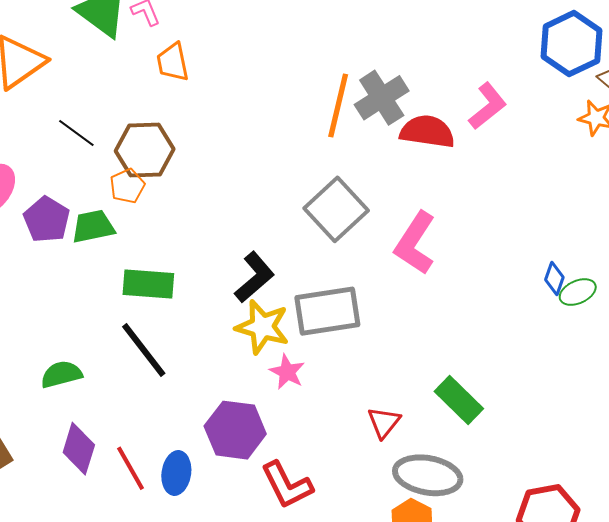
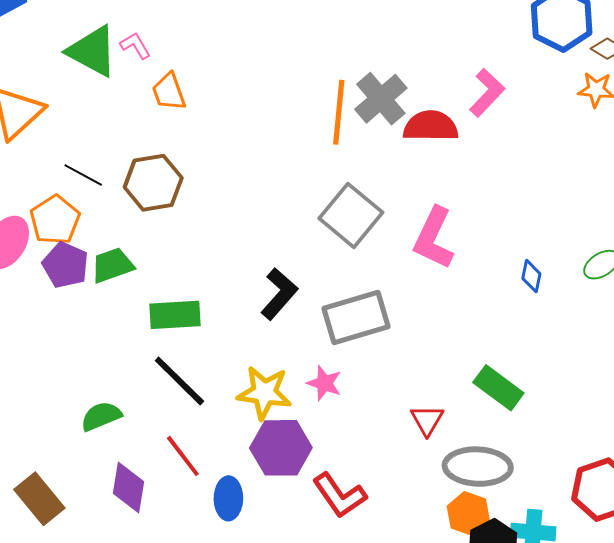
orange pentagon: (127, 186) -> (55, 220), moved, size x1.4
blue diamond: (554, 279) -> (531, 276), moved
yellow star: (262, 327) -> (264, 393), moved
red line: (131, 468) -> (183, 456), moved

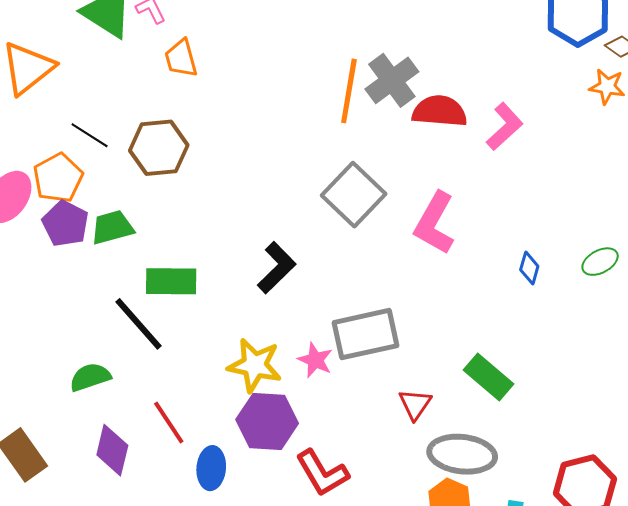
pink L-shape: (487, 93) -> (505, 127), moved
gray rectangle: (356, 317) -> (365, 334), moved
black line: (179, 381) -> (139, 324), moved

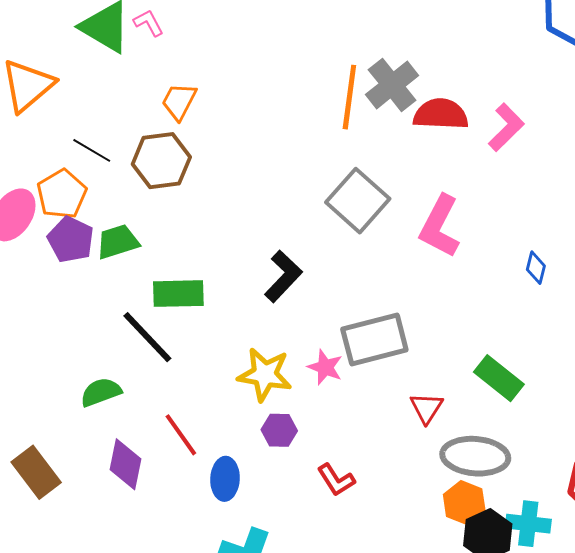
orange trapezoid: (181, 58) -> (179, 101), moved, turned 45
purple hexagon: (267, 421) -> (279, 430), size x0.6
red L-shape: (322, 473) -> (336, 480), size x0.7

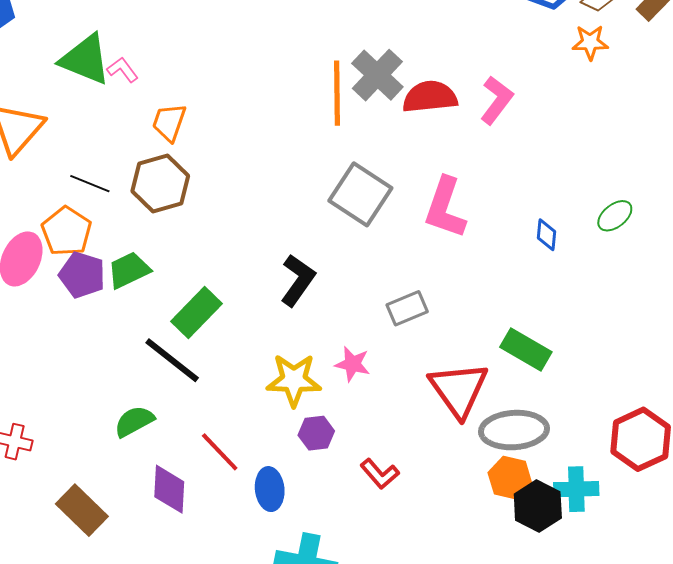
pink L-shape: (149, 23) -> (123, 70), moved
green rectangle: (178, 294) -> (196, 313), turned -36
gray rectangle: (374, 339) -> (407, 308), moved, size x0.6
red triangle: (426, 408) -> (459, 389), size x1.8

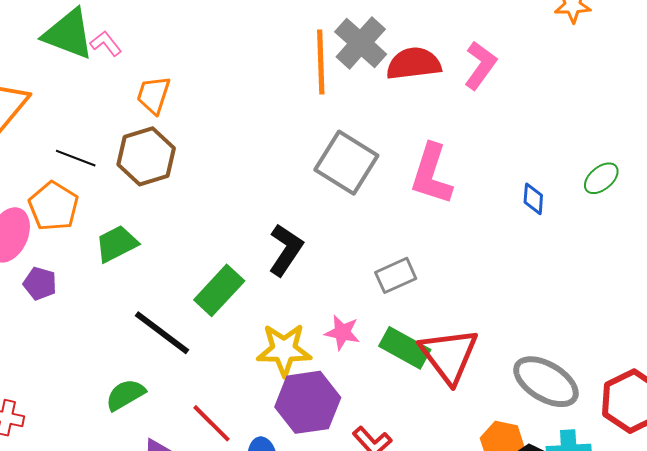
purple pentagon: (82, 275) -> (40, 283), moved, size x0.7
green rectangle: (196, 313) -> (219, 290), moved
green rectangle: (526, 349) -> (405, 348), moved
gray ellipse: (514, 430) -> (546, 382), moved, turned 36
purple hexagon: (316, 433) -> (308, 402), size x1.8

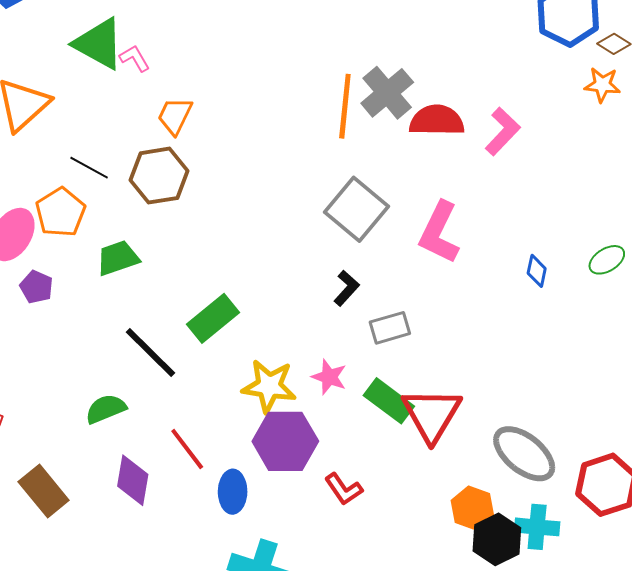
black L-shape: (286, 250) -> (346, 288), moved, size x0.7

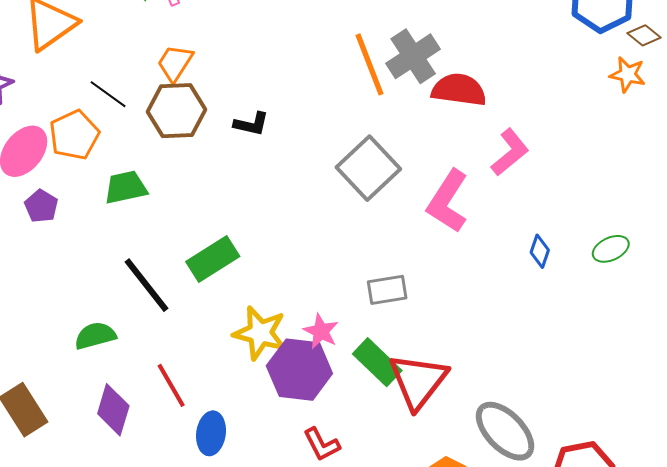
orange line: (345, 106) -> (370, 64), turned -34
orange trapezoid: (175, 116) -> (175, 63), moved
pink L-shape: (503, 131) -> (510, 152), moved
black L-shape: (346, 288) -> (251, 124), moved, turned 54
purple hexagon: (285, 441) -> (299, 370), moved

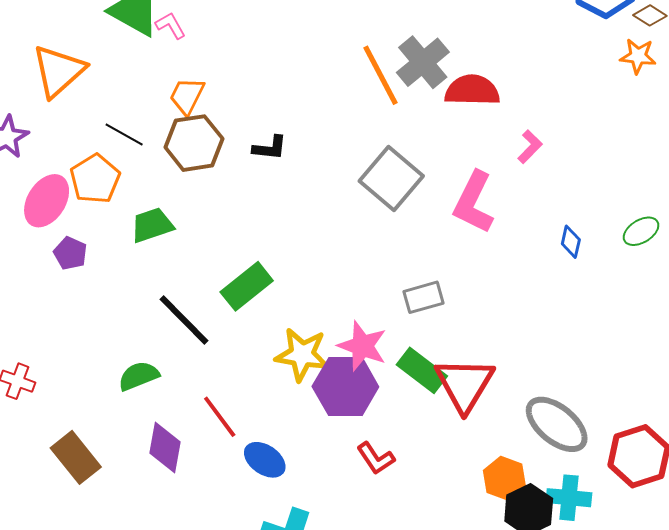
pink L-shape: (510, 152) -> (530, 147), size x0.7
pink star: (321, 331) -> (362, 346), size x1.4
blue ellipse: (211, 433) -> (265, 460), turned -57

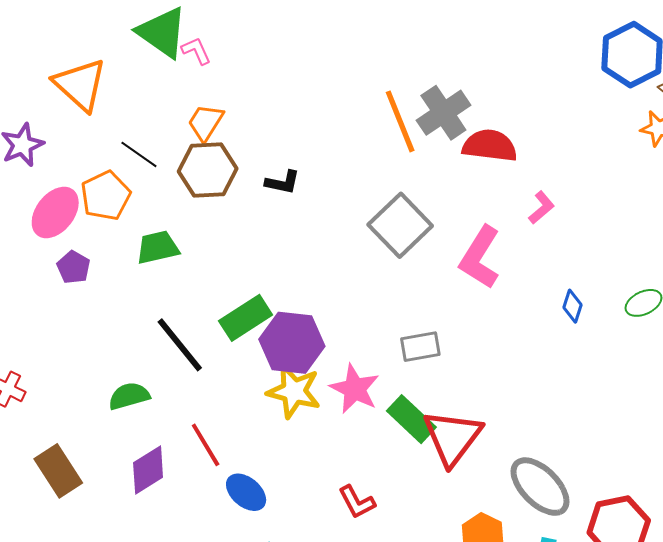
orange triangle: (59, 71) -> (80, 85), turned -42
purple hexagon: (345, 387) -> (292, 343), moved
purple diamond: (165, 448) -> (148, 470), turned 42

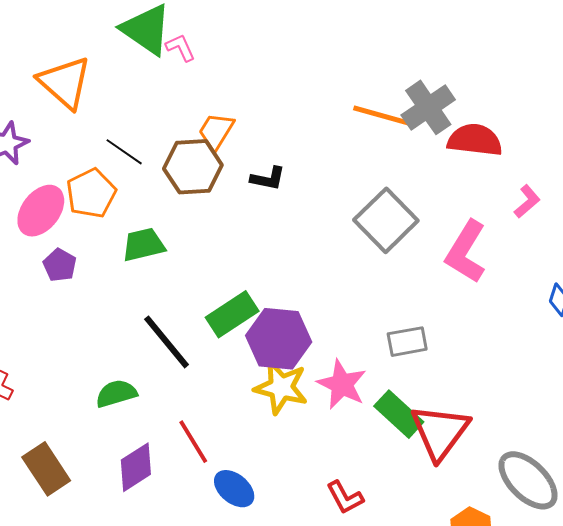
orange line: (400, 121) -> (385, 117), turned -52
orange trapezoid: (205, 122) -> (216, 131), moved

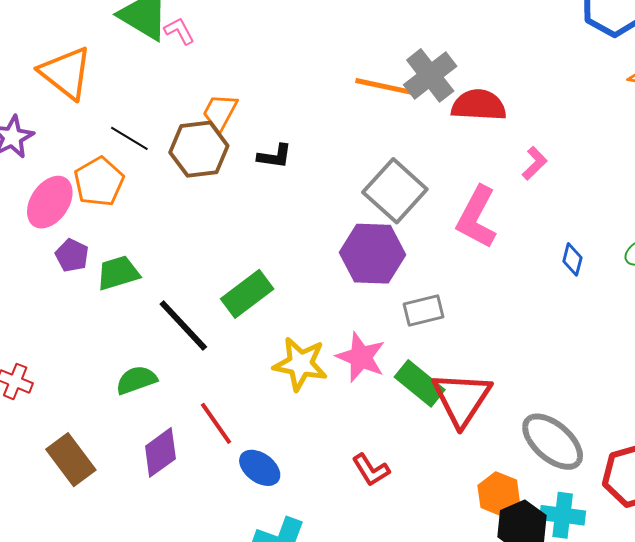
green trapezoid: (144, 245) -> (118, 273), moved
purple hexagon: (279, 339) -> (372, 254), moved

